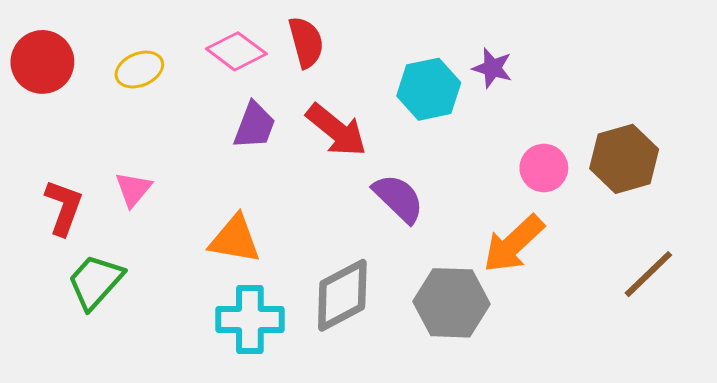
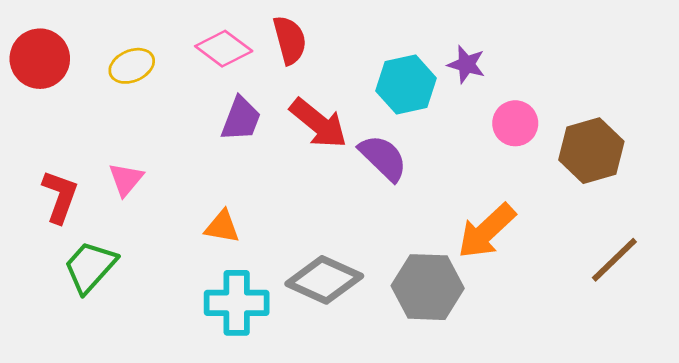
pink circle: (544, 168) -> (515, 123), moved
purple semicircle: (398, 198) -> (383, 158), moved
orange triangle: (235, 239) -> (222, 227), size x0.7
gray diamond: (342, 295) -> (324, 280), turned 52

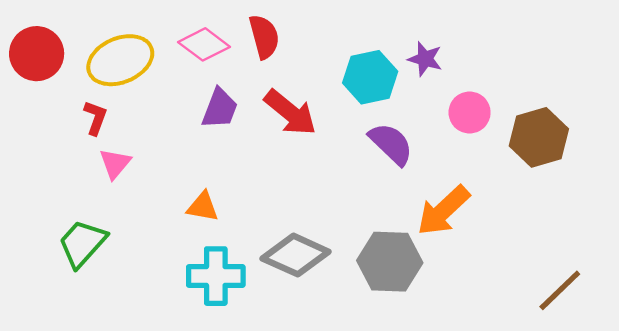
yellow ellipse: (132, 66) -> (120, 60), size x1.6
purple semicircle: (383, 158) -> (391, 144), moved
red L-shape: (60, 197) -> (95, 118), moved, size x0.7
brown line: (614, 260) -> (560, 290), moved

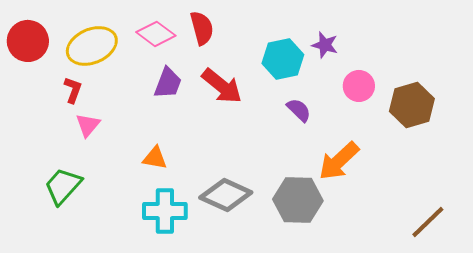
purple semicircle: (391, 144) -> (299, 110), size x0.7

